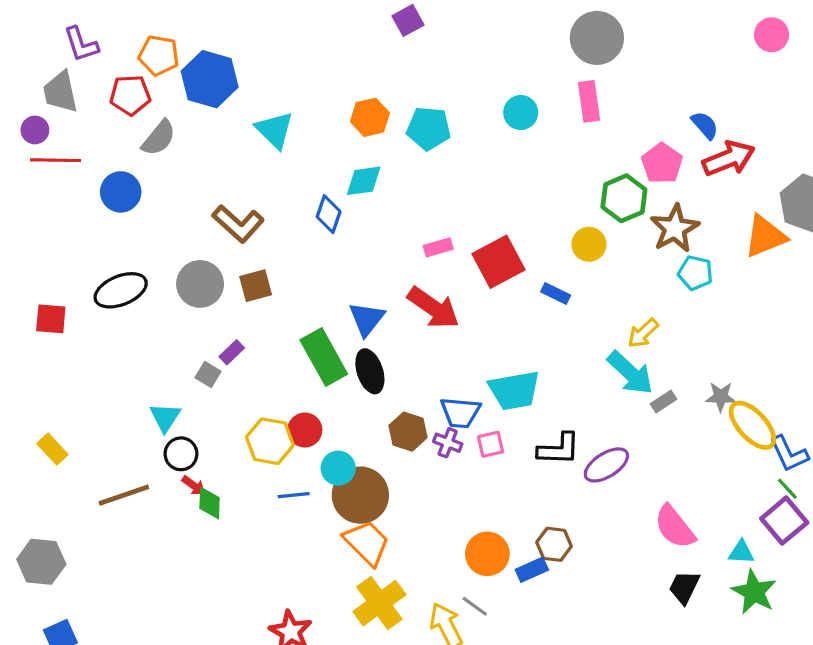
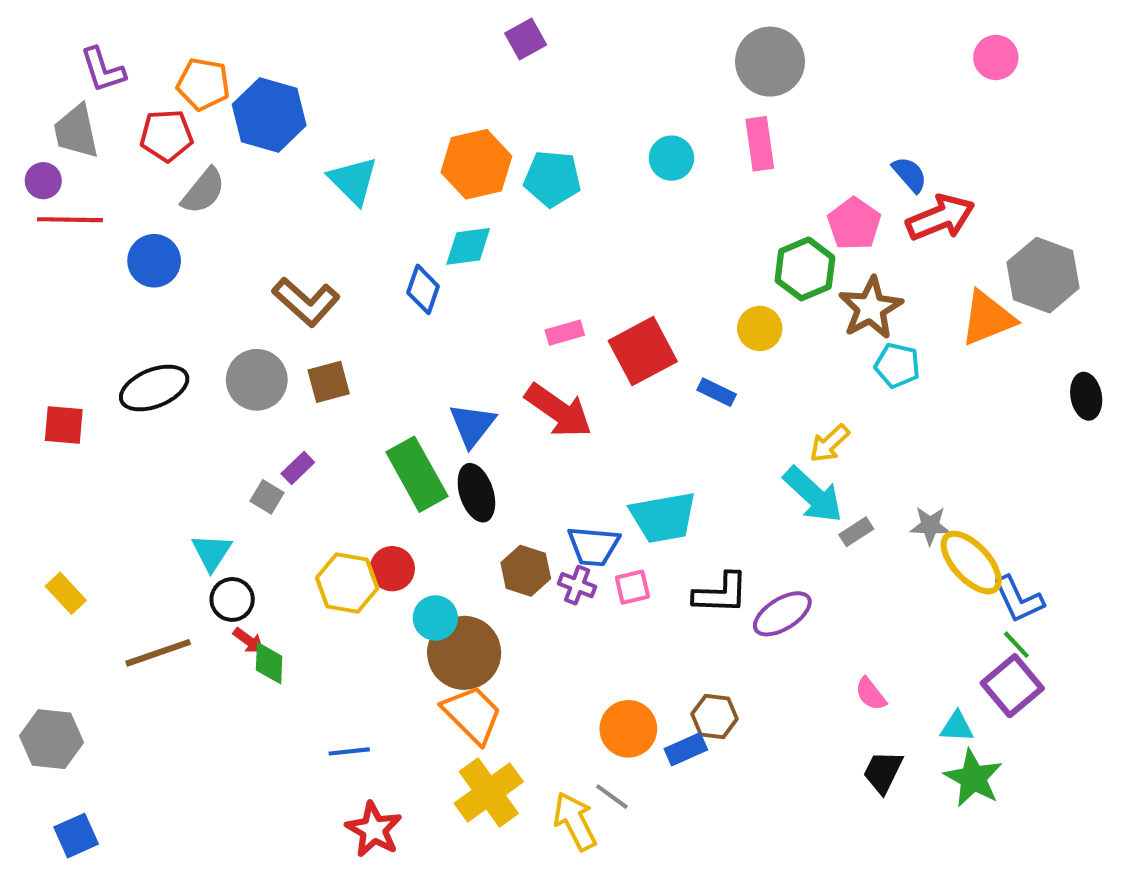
orange hexagon: (370, 117) -> (476, 164), size x1.4
blue line: (294, 495) -> (349, 751), moved
pink semicircle: (675, 527) -> (871, 694), size x0.6

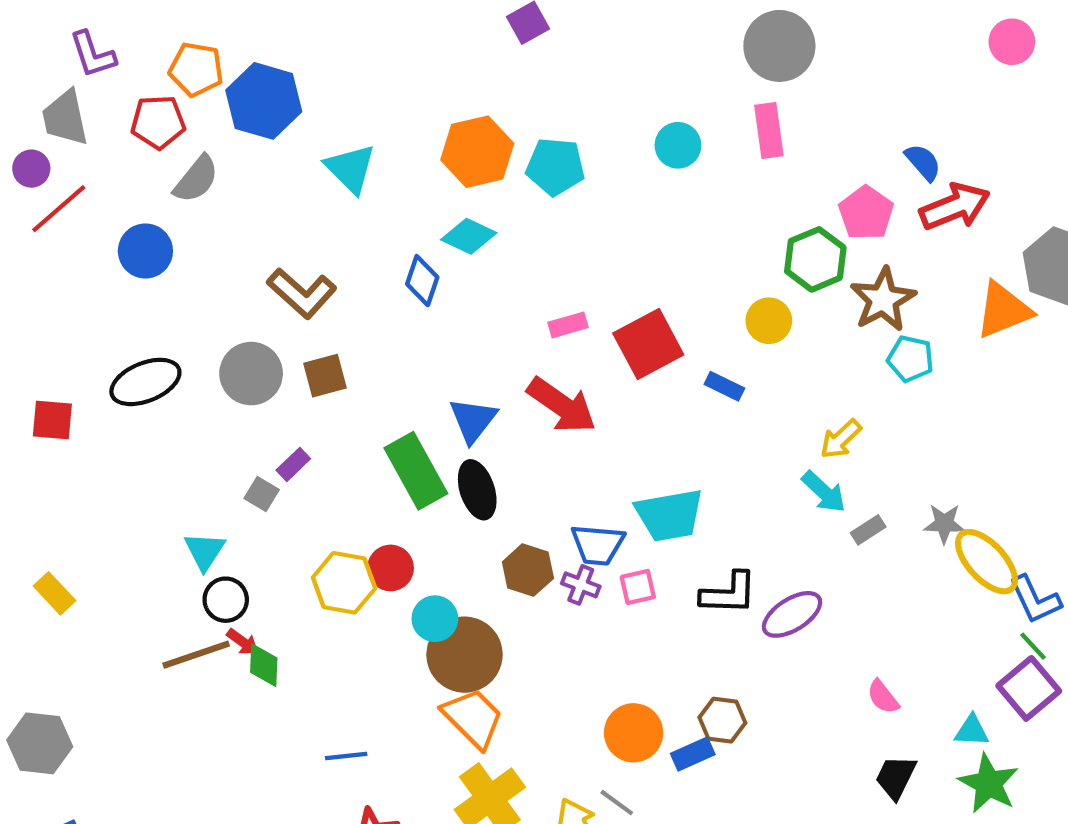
red line: (70, 220) -> (59, 209), turned -42
cyan diamond: (468, 246) -> (469, 236), turned 33
cyan arrow: (813, 495) -> (824, 492), size x0.7
brown line: (158, 653) -> (196, 655), moved

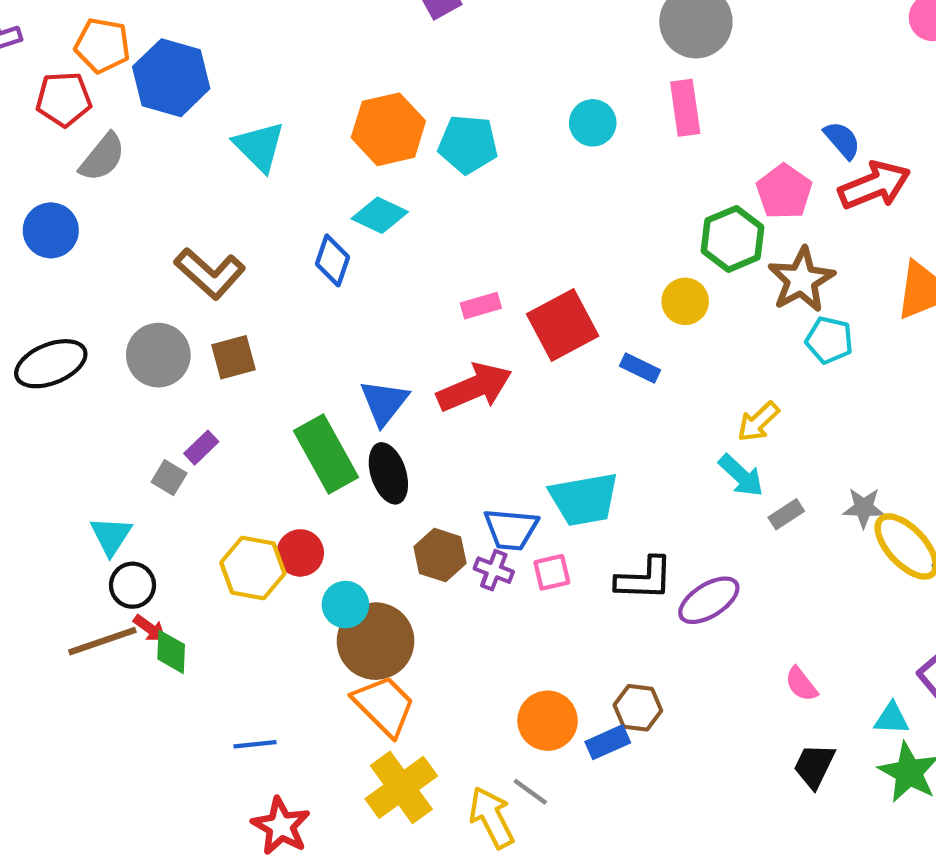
red arrow: (562, 405) -> (474, 387), turned -58

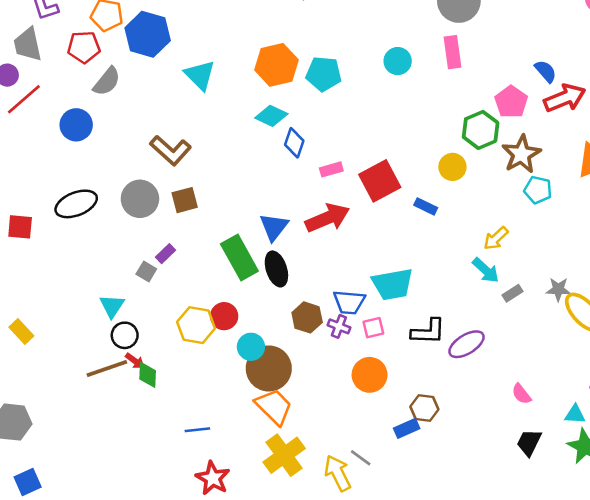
blue diamond: (332, 260) -> (294, 143), moved
orange circle: (548, 721) -> (370, 375), moved

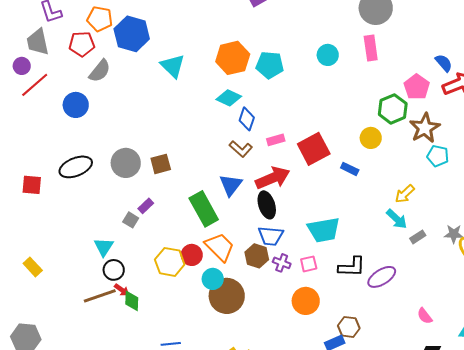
brown L-shape: (171, 150) -> (241, 149), moved, size x0.7
black ellipse: (276, 269) -> (267, 205), moved
blue trapezoid: (349, 302) -> (271, 236), moved
orange trapezoid: (274, 407) -> (220, 247), moved

